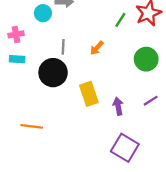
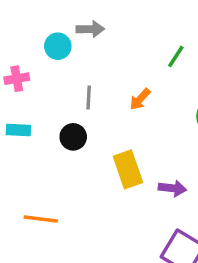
cyan rectangle: (17, 59) -> (18, 130), moved
black circle: (53, 73) -> (73, 137), size x0.6
purple arrow: (118, 106) -> (172, 188), turned 108

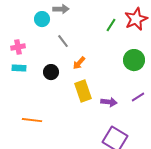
pink cross: (17, 79) -> (18, 47), moved
gray line: (89, 98) -> (63, 41), moved, turned -40
orange arrow: (140, 99) -> (79, 63), moved

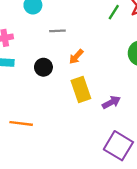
gray line: (63, 41) -> (57, 31), turned -56
purple arrow: (109, 102) -> (111, 102), turned -35

